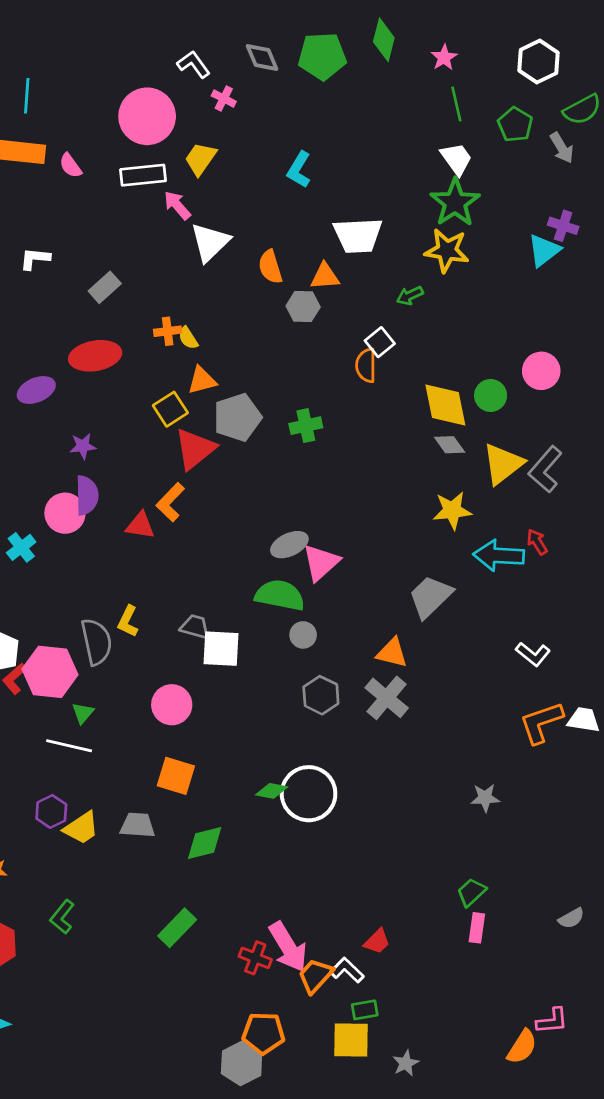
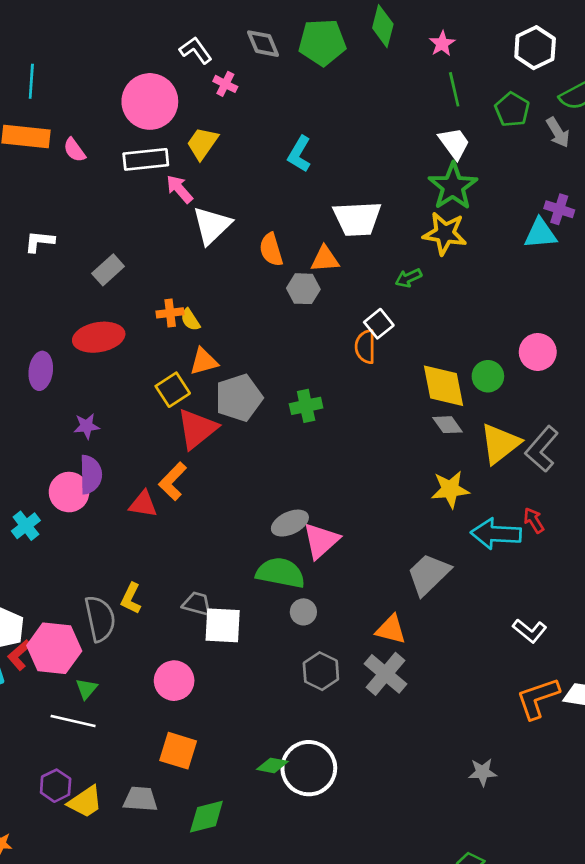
cyan triangle: (544, 250) -> (540, 233), turned 33
purple ellipse: (36, 390) -> (41, 371), turned -60

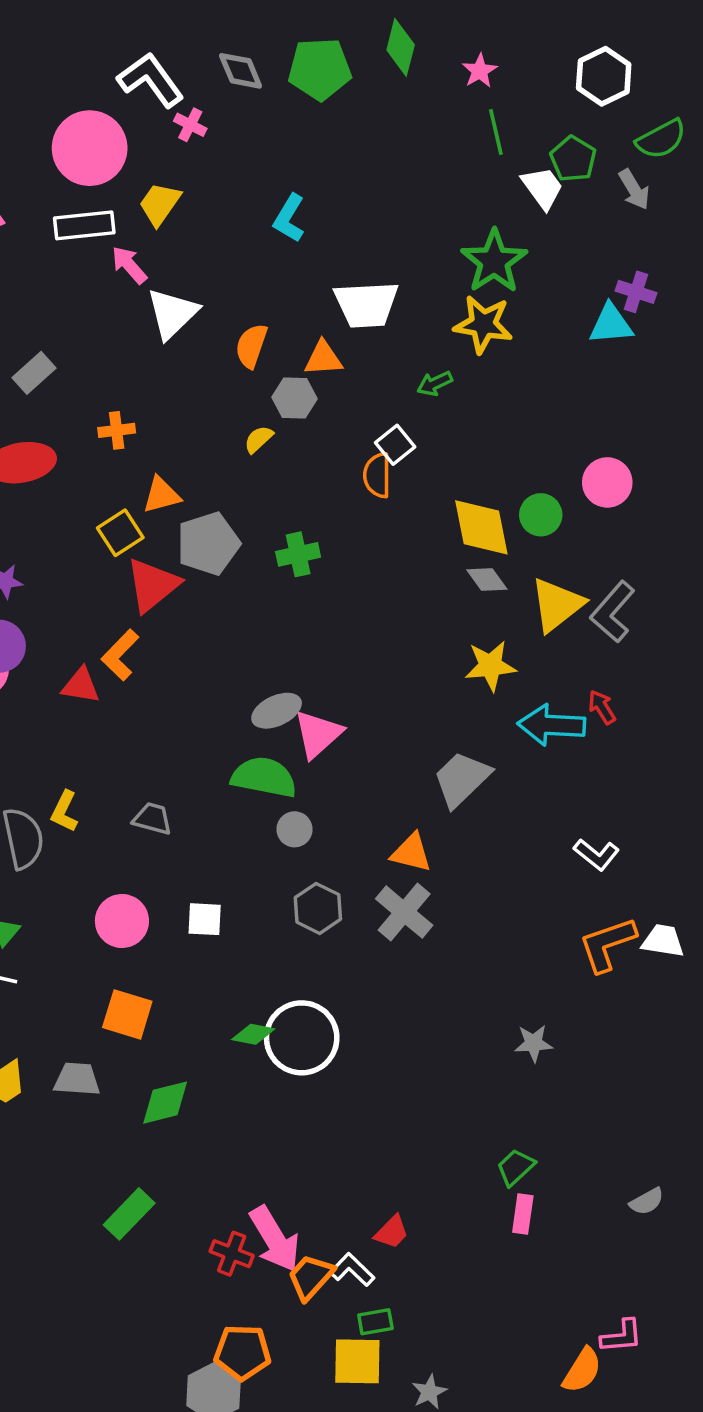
white L-shape: (196, 50) -> (151, 80), size x1.5
white trapezoid: (454, 143) -> (543, 188), moved
orange semicircle: (271, 250) -> (251, 346), turned 36
yellow semicircle: (190, 320) -> (259, 439), moved, turned 80
white square: (223, 625) -> (205, 919), moved, size x0.7

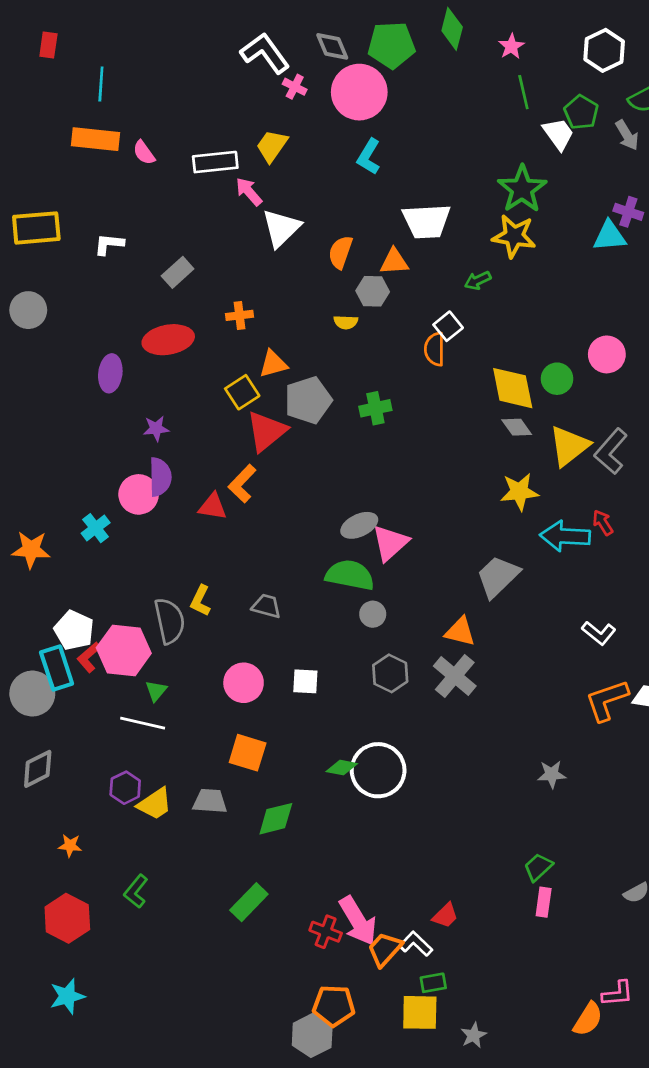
pink circle: (90, 148) -> (359, 92), moved
yellow semicircle: (259, 439) -> (346, 322), turned -135

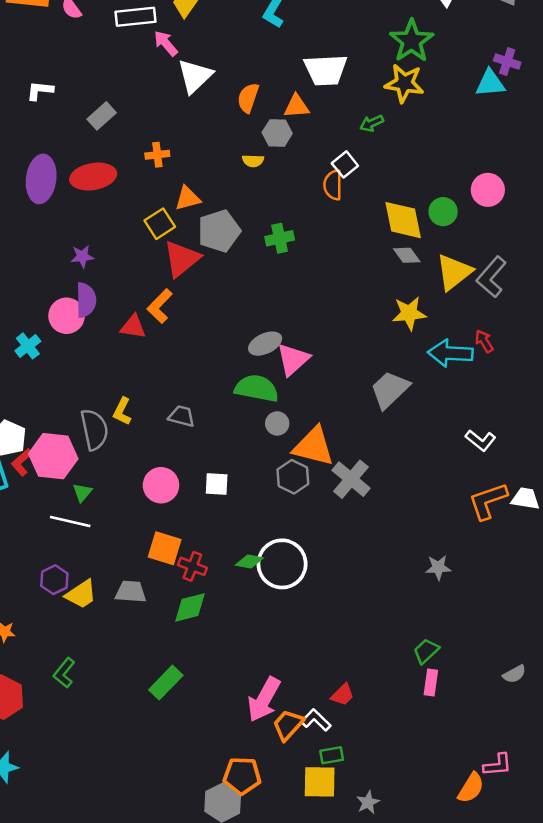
purple ellipse: (110, 373) -> (41, 179), moved, size x1.4
orange triangle: (460, 632) -> (314, 446), moved, size x1.5
pink arrow: (358, 921) -> (264, 699), turned 60
red cross: (326, 932) -> (192, 566), moved

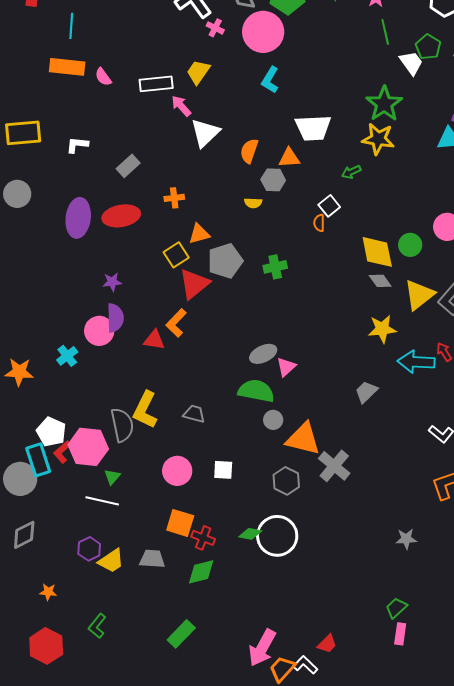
orange semicircle: (333, 185) -> (319, 223), size x0.7
pink triangle: (293, 359) -> (286, 367), size x0.7
gray trapezoid: (390, 390) -> (366, 392), size x0.7
yellow L-shape: (122, 411) -> (145, 410), size x1.6
gray hexagon: (293, 477) -> (286, 481), moved

